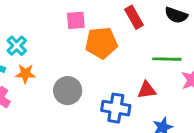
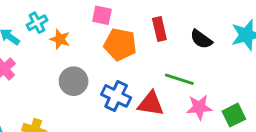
orange star: (25, 74) -> (60, 39), moved
red triangle: (147, 90) -> (151, 104), size x1.4
blue cross: (116, 108) -> (116, 96), moved

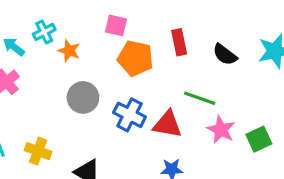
pink star: (199, 107) -> (221, 130), turned 30

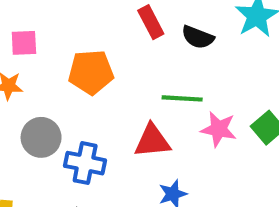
pink square: (116, 25) -> (24, 43), moved
red rectangle: (179, 42) -> (151, 22), moved
blue cross: (130, 115) -> (85, 163), moved

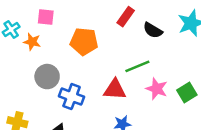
red rectangle: (151, 22) -> (126, 17), turned 54
green line: (182, 98) -> (137, 66), turned -35

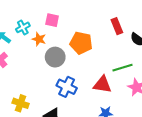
red rectangle: (126, 17) -> (117, 26), turned -63
gray circle: (47, 77) -> (55, 57), moved

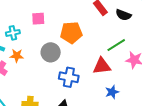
cyan cross: (23, 27) -> (13, 33), turned 32
orange star: (39, 39) -> (17, 56), moved

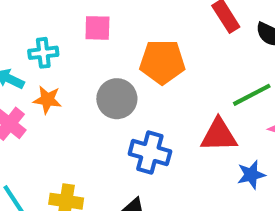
blue star: (112, 92) -> (251, 175), moved

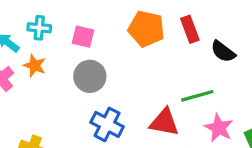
pink square: (97, 28) -> (83, 37), moved
orange pentagon: (162, 62) -> (146, 29), moved

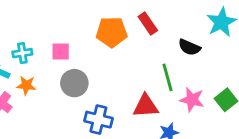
black semicircle: (223, 51) -> (189, 47), moved
green line: (197, 96) -> (168, 77), turned -76

